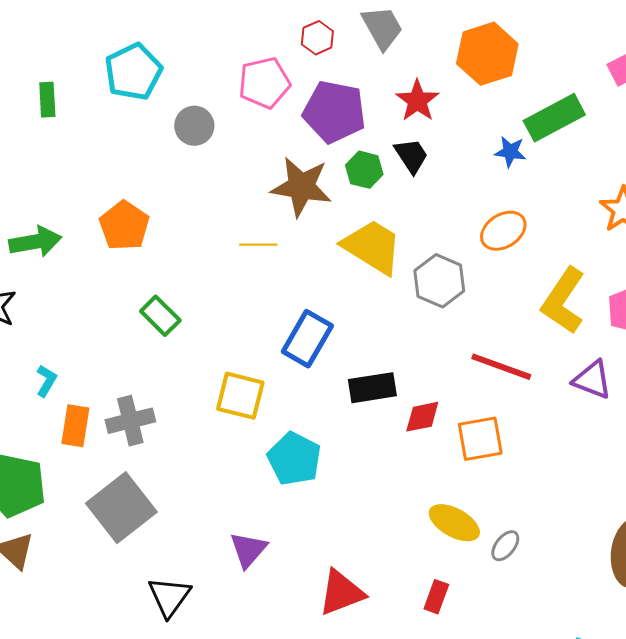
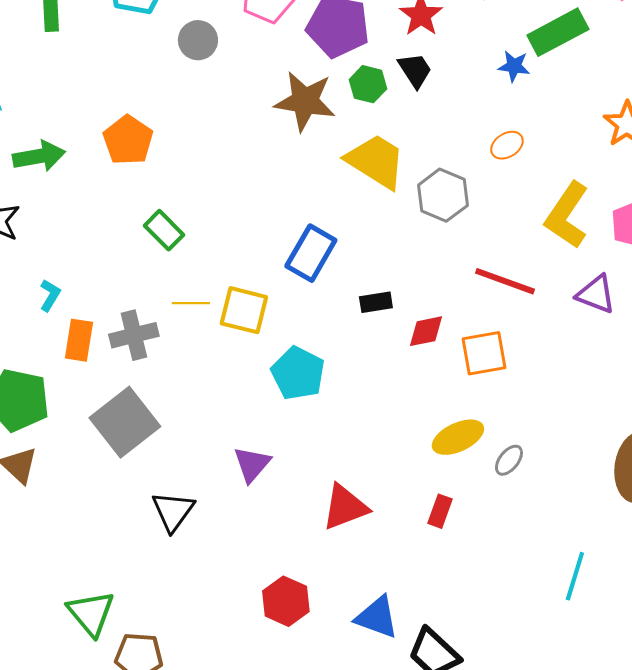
orange ellipse: (503, 231) -> (507, 145), size x0.7
yellow line: (258, 245) -> (191, 303), moved
black rectangle: (372, 388) -> (376, 302), size x0.7
yellow ellipse: (454, 523) -> (458, 437), turned -54

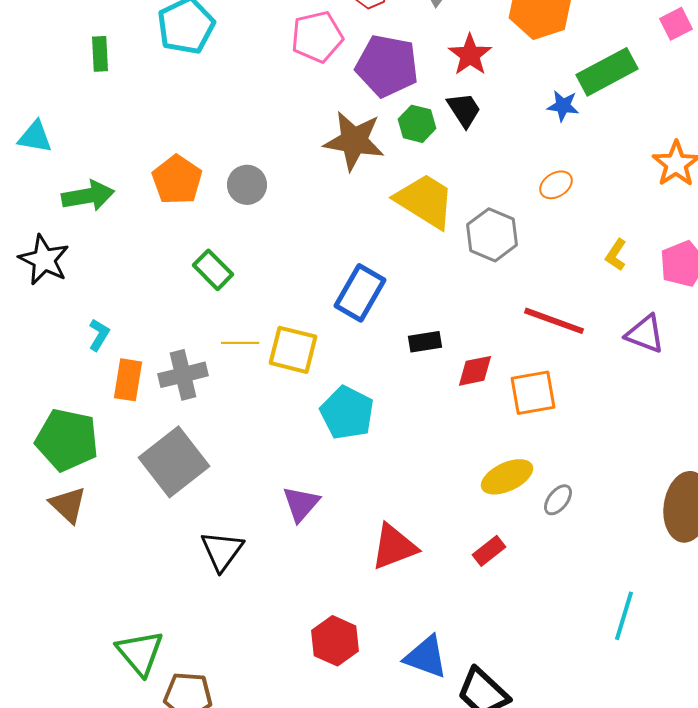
gray circle: (198, 40) -> (247, 185), moved
yellow L-shape: (567, 215) -> (616, 255), size x0.5
red rectangle: (440, 511) -> (489, 551), turned 32

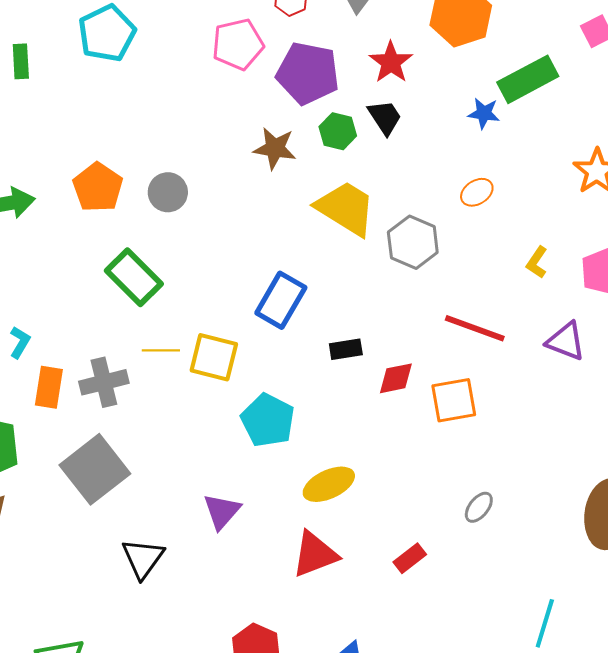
brown star: (354, 141) -> (275, 148), size x0.7
green rectangle: (213, 270) -> (134, 277), size x1.4
yellow ellipse: (507, 477) -> (329, 484), moved

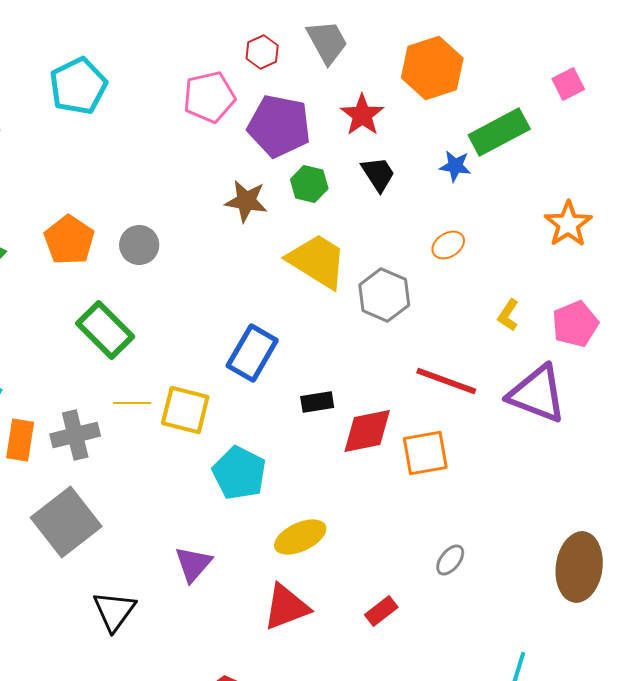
black trapezoid: (385, 117) -> (378, 174), moved
purple triangle: (566, 341) -> (537, 394), size x1.5
red diamond: (396, 378) -> (367, 431), size x1.4

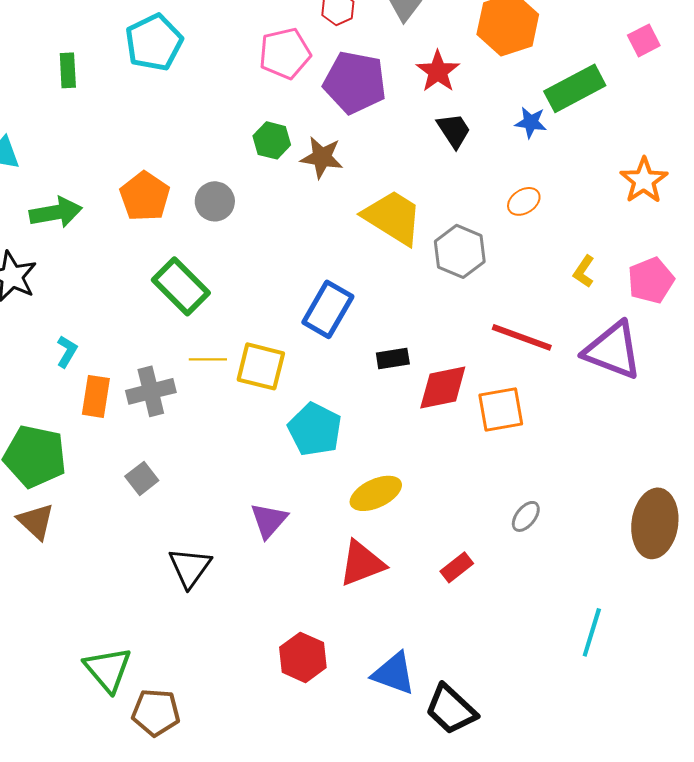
green hexagon: (309, 184) -> (272, 140), moved
gray square: (66, 522) -> (142, 478), size x0.5

